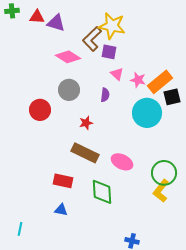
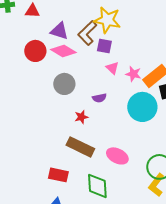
purple triangle: (56, 23) -> (59, 31), moved
purple semicircle: (105, 95) -> (99, 98), moved, turned 72
red circle: (40, 110) -> (35, 51), moved

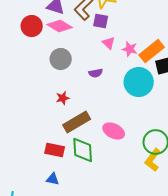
red star: (81, 117) -> (63, 98), moved
brown rectangle: (80, 147) -> (77, 122), turned -56
green diamond: (97, 186) -> (83, 150), moved

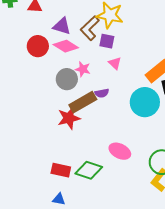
pink star: (130, 49) -> (83, 69), moved
red star: (63, 98) -> (69, 118), size x1.6
brown rectangle: (77, 122) -> (83, 102), moved
green diamond: (83, 150) -> (89, 170), turned -68

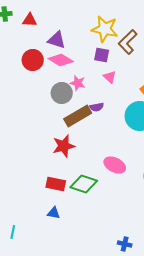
brown L-shape: (90, 28) -> (128, 42), moved
red star: (69, 118) -> (64, 146), moved

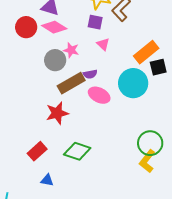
pink ellipse: (115, 165) -> (99, 95), moved
red rectangle: (56, 184) -> (37, 151), moved, turned -54

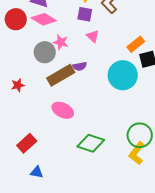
orange rectangle: (146, 52) -> (136, 44), size x0.7
pink ellipse: (99, 95) -> (63, 110), moved
red star: (57, 113) -> (18, 85), moved, size x0.6
green diamond: (77, 151) -> (91, 143), moved

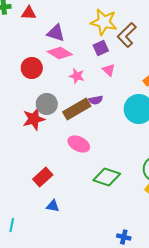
purple square: (85, 14) -> (101, 48), turned -35
red circle: (16, 19) -> (32, 68), moved
gray circle: (45, 52) -> (47, 104), moved
red star: (18, 85) -> (34, 119), size x1.6

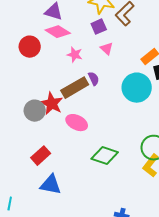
purple semicircle: (96, 100) -> (94, 79), turned -104
gray circle: (47, 104) -> (35, 111), moved
red star: (34, 119) -> (52, 104), moved, turned -30
blue triangle: (53, 206) -> (51, 185), size x1.6

